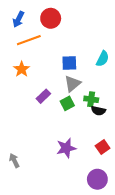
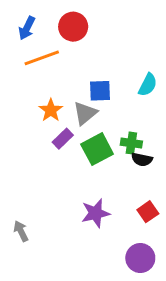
orange star: (22, 69) -> (51, 110), moved
gray triangle: (72, 84) -> (85, 113), moved
green square: (67, 103) -> (97, 149), size x1.5

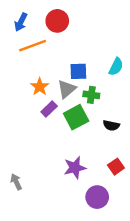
green cross: (131, 143) -> (91, 95), moved
purple circle: (140, 258) -> (97, 197), moved

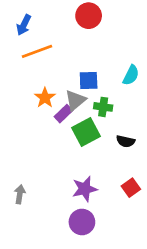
red circle: (57, 21) -> (89, 16), moved
purple rectangle: (49, 109) -> (63, 114), moved
gray arrow: (16, 182) -> (20, 194), moved, turned 35
purple circle: (97, 197) -> (82, 222), moved

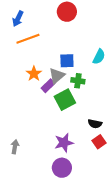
black semicircle: (126, 141) -> (95, 124), moved

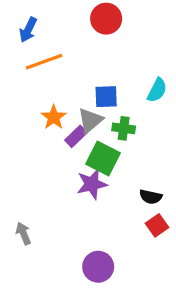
green square: (65, 100) -> (103, 159), turned -35
purple star: (64, 143) -> (92, 184), moved
gray arrow: (15, 147) -> (23, 233), turned -32

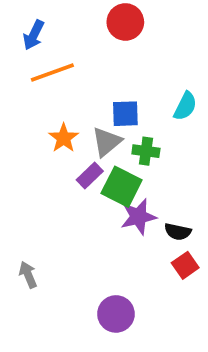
purple rectangle: (76, 136) -> (90, 175), moved
purple star: (92, 184) -> (138, 217), moved

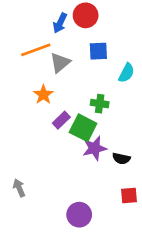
blue arrow: (34, 35) -> (60, 23), moved
blue square: (125, 114) -> (98, 51), moved
gray triangle: (107, 142) -> (60, 63), moved
red square: (185, 265) -> (129, 196), moved, turned 30

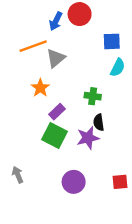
blue square: (98, 51) -> (112, 41), moved
green square: (83, 128) -> (55, 135), moved
black semicircle: (121, 158) -> (99, 122), moved, turned 70
purple circle: (79, 215) -> (74, 182), moved

